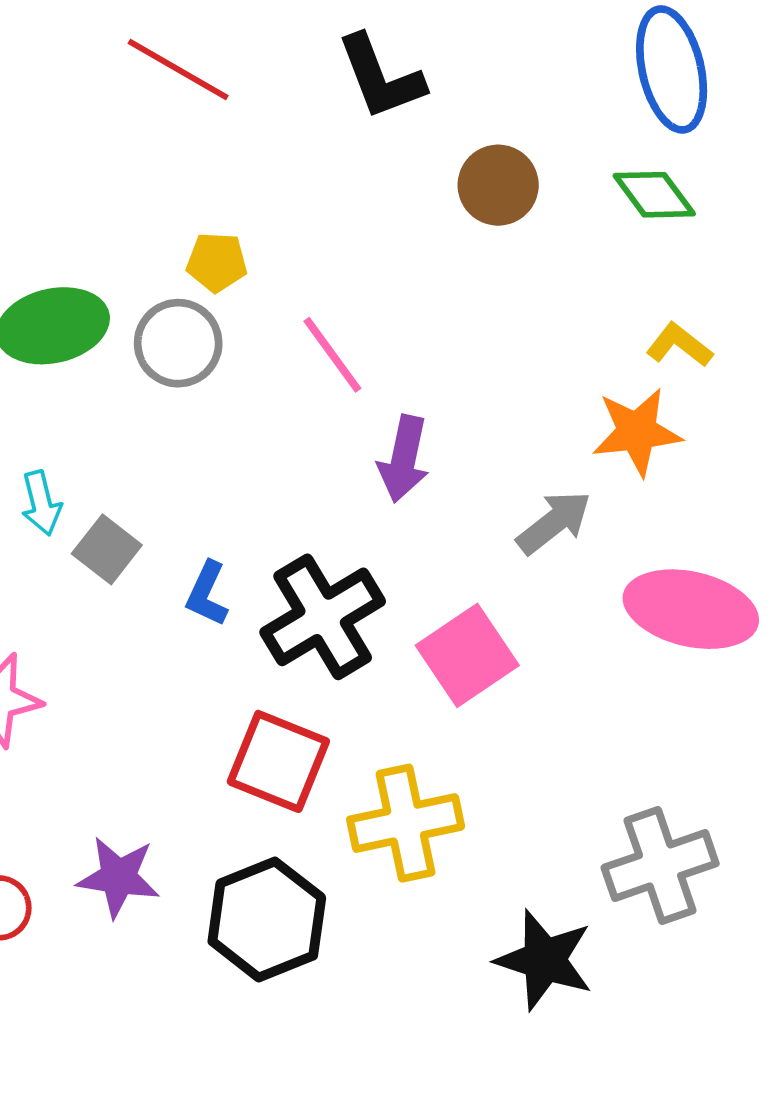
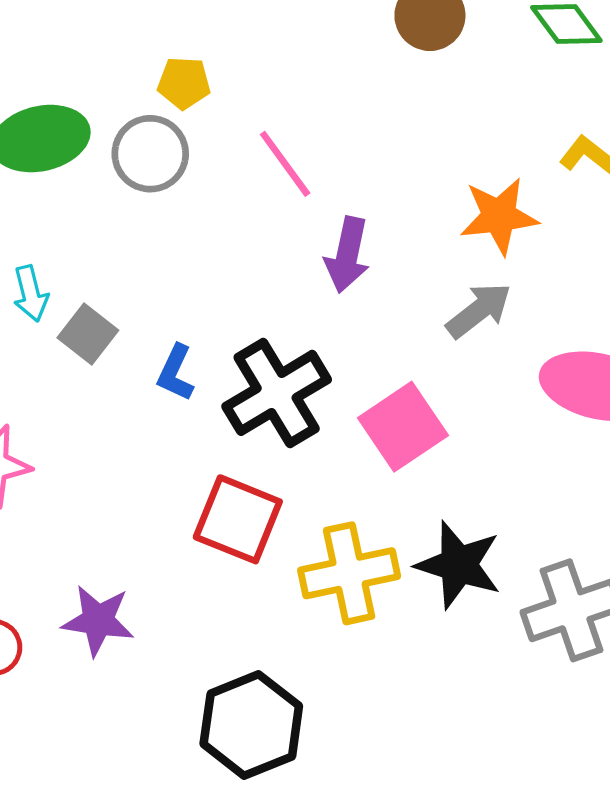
orange star: (637, 432) -> (499, 216), moved
black hexagon: (267, 919) -> (251, 725), moved
black star: (544, 960) -> (459, 565), moved

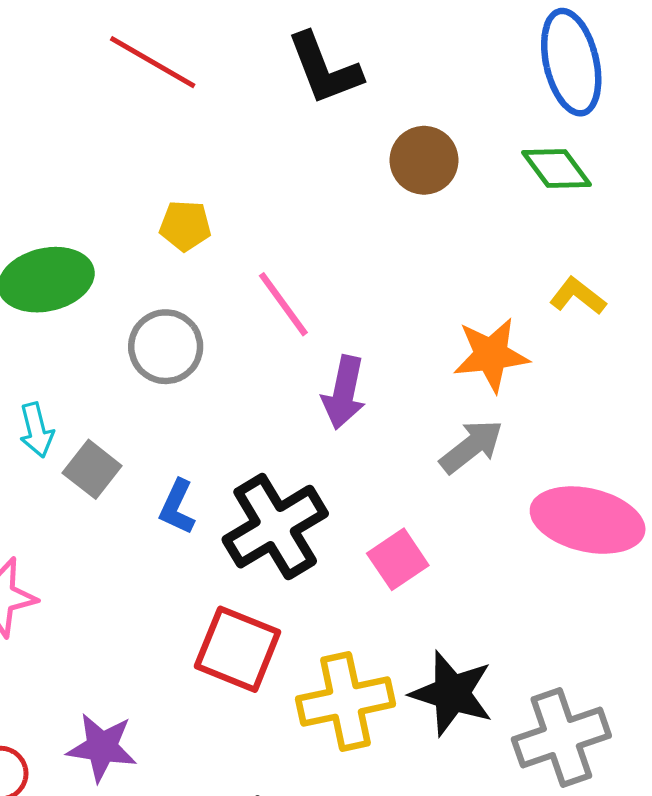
gray circle: (150, 154) -> (166, 347), moved
pink square: (403, 427) -> (398, 559), size x0.7

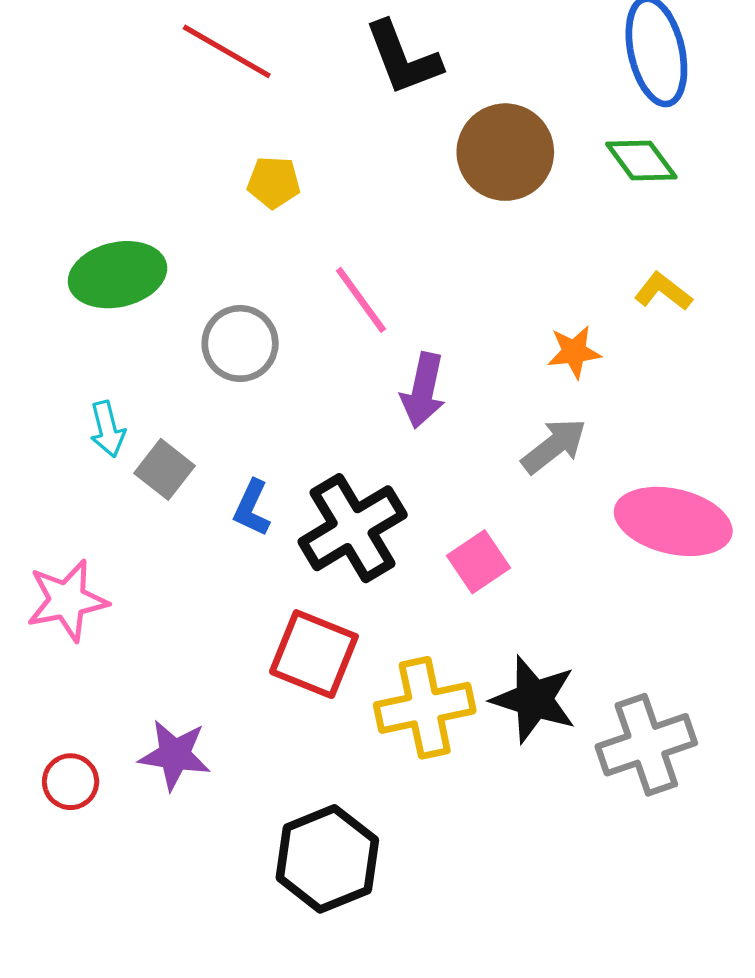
brown circle: (424, 160) -> (505, 152), size x1.4
yellow pentagon: (185, 226) -> (274, 182), moved
orange star: (491, 355) -> (574, 352), size x0.7

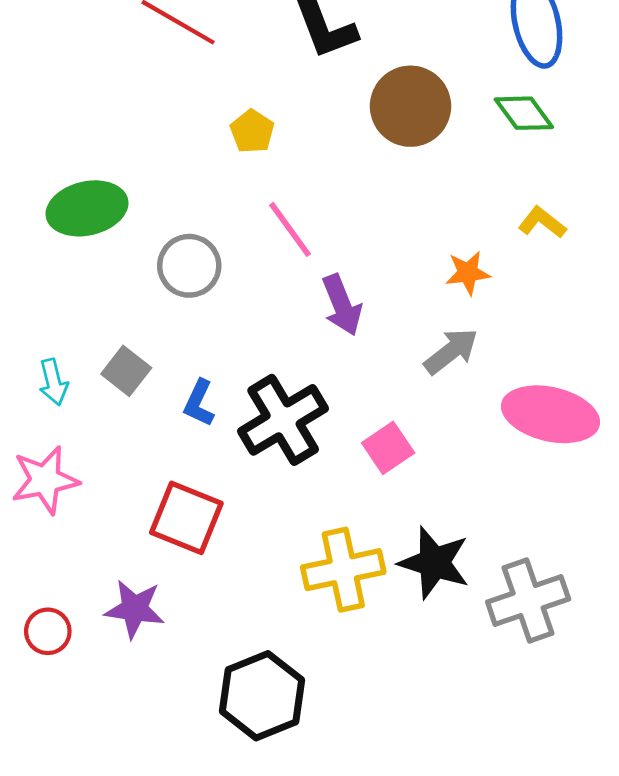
yellow pentagon: (274, 182) -> (252, 131), moved, turned 30
purple arrow: (423, 391) -> (342, 305), turned -34
cyan arrow: (107, 429) -> (53, 382), moved
red square: (314, 654) -> (186, 518), moved

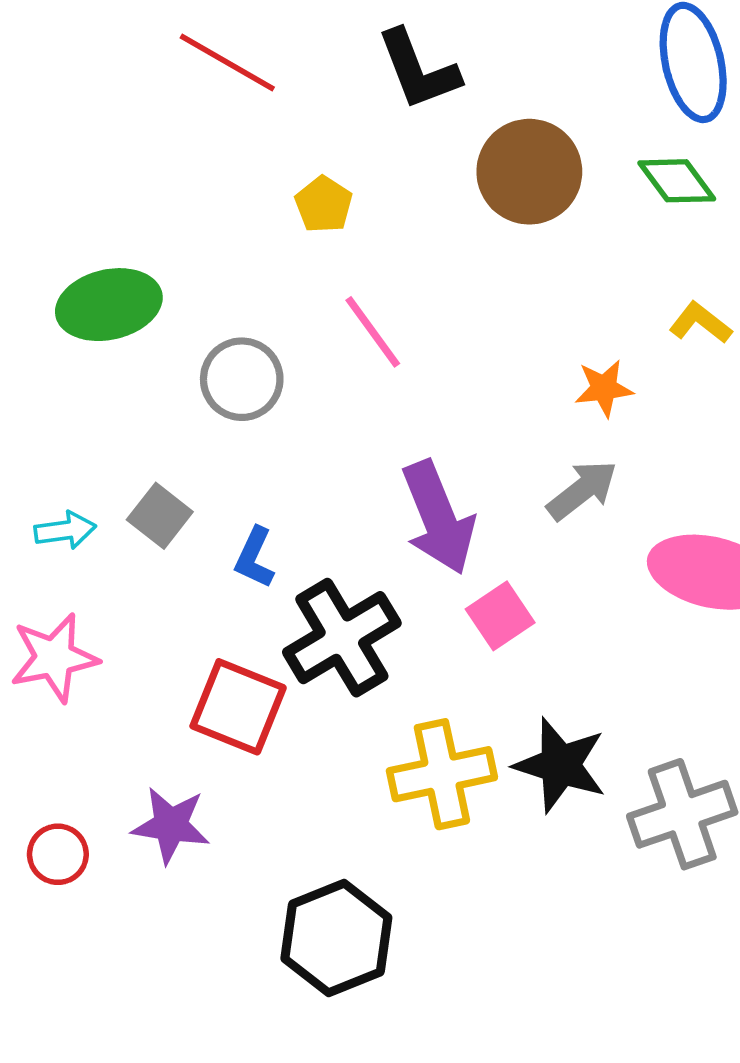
purple arrow: (342, 305) -> (438, 518), moved, size x1.4
cyan arrow: (53, 382) -> (65, 530), turned -84
black cross: (283, 420) -> (342, 638), moved

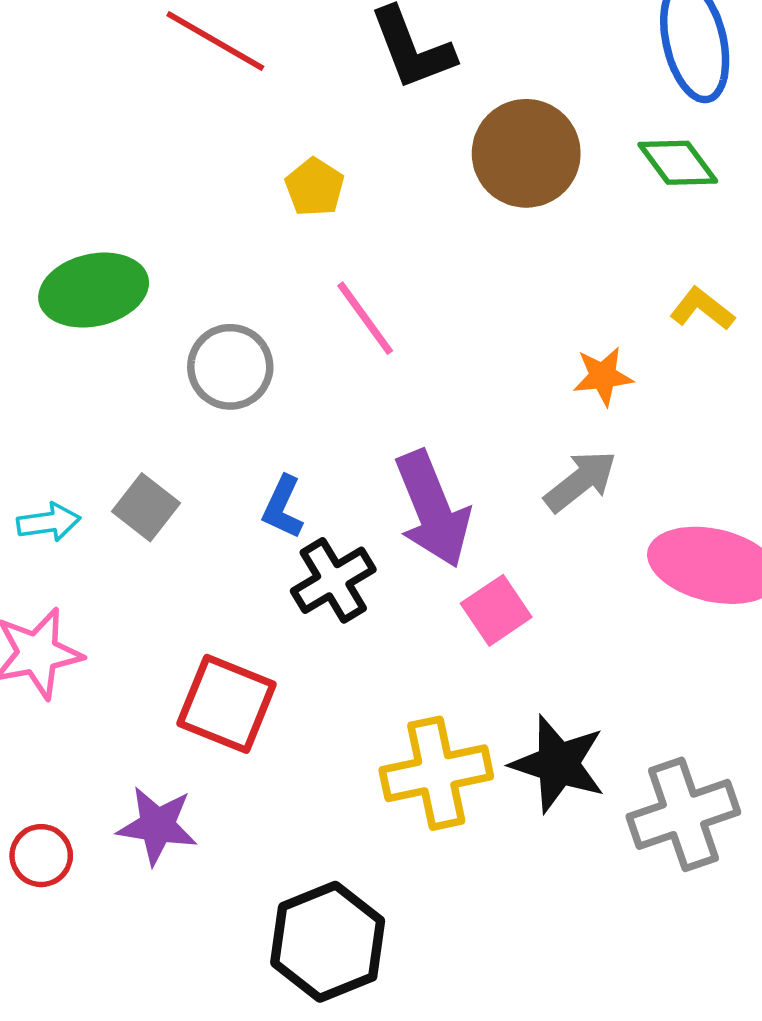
blue L-shape: (254, 558) -> (283, 507), moved
black cross: (342, 638) -> (333, 580), moved, size x0.7

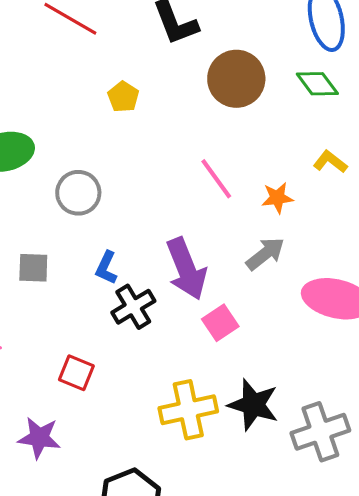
pink line: (365, 318) -> (216, 179), moved
gray square: (146, 507) -> (33, 268), turned -36
red square: (227, 704) -> (76, 373), size x0.7

